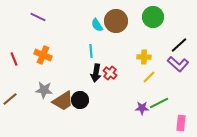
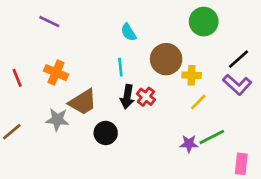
brown circle: (116, 21) -> (166, 59), moved
brown trapezoid: (63, 101) -> (83, 102), moved

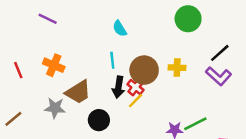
brown circle: (166, 59) -> (144, 70), moved
yellow line: (198, 102) -> (136, 101), moved

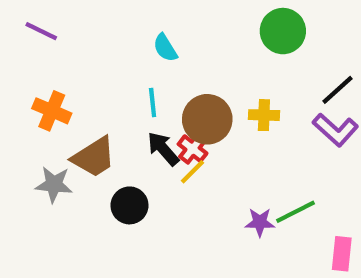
black arrow: (118, 87) -> (163, 149), turned 130

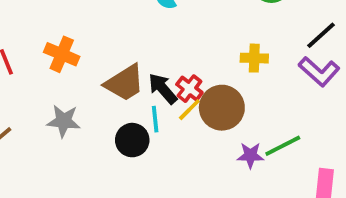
cyan line: (153, 102) -> (155, 119), moved
brown circle: (207, 119) -> (222, 108), moved
brown trapezoid: (94, 157) -> (125, 83), moved

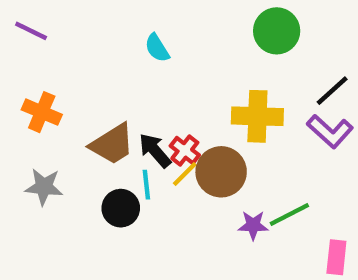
yellow cross: (254, 58) -> (257, 116), size x1.6

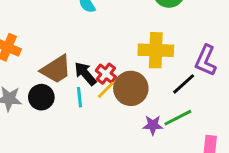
black line: (332, 91) -> (184, 84), moved
purple L-shape: (330, 131) -> (206, 60), turned 72
black circle: (121, 208) -> (41, 97), moved

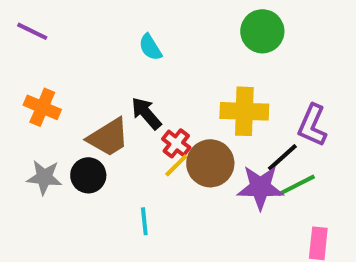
black arrow: (85, 74) -> (146, 113), moved
cyan line: (79, 97) -> (144, 221), moved
green line: (178, 118) -> (296, 185), moved
purple star: (153, 125) -> (260, 187), moved, size x1.6

